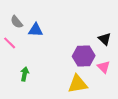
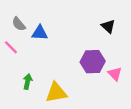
black triangle: (105, 39) -> (108, 26), moved
yellow triangle: (78, 84) -> (56, 93), moved

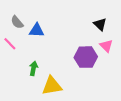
pink triangle: (115, 74) -> (106, 46), moved
green arrow: (28, 82) -> (33, 68), moved

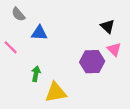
gray semicircle: (17, 22) -> (18, 14), moved

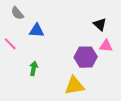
pink triangle: (114, 49) -> (106, 46), turned -40
yellow triangle: (56, 92) -> (74, 86), moved

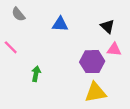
blue triangle: (37, 31) -> (60, 24), moved
yellow triangle: (74, 86) -> (95, 92), moved

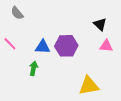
blue triangle: (60, 24) -> (43, 47), moved
purple hexagon: (92, 62) -> (66, 46), moved

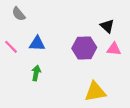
purple hexagon: (66, 46) -> (84, 48), moved
blue triangle: (43, 47) -> (37, 44), moved

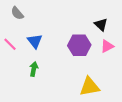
blue triangle: (37, 44) -> (35, 41), turned 49
pink triangle: (114, 49) -> (107, 46), turned -32

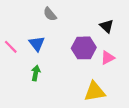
gray semicircle: (17, 13) -> (50, 14), moved
pink triangle: (107, 46) -> (108, 58), moved

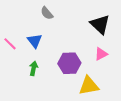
black triangle: (107, 26) -> (100, 24), size x1.5
purple hexagon: (84, 48) -> (69, 63), moved

